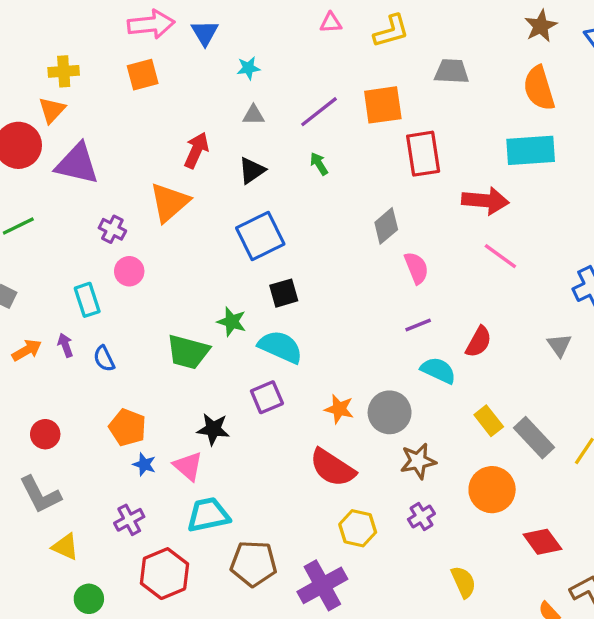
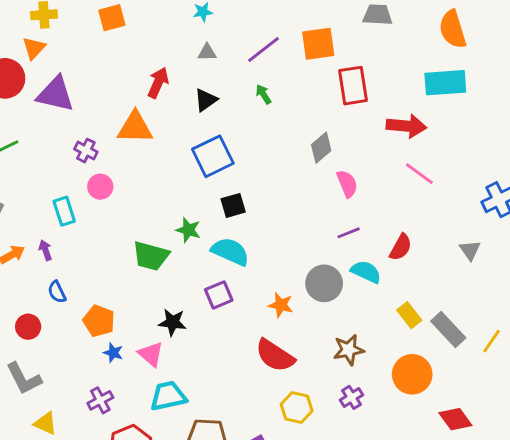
orange triangle: (170, 202) -> (135, 127), turned 42
blue semicircle: (104, 359) -> (57, 292), moved
gray circle: (390, 412) -> (324, 283), moved

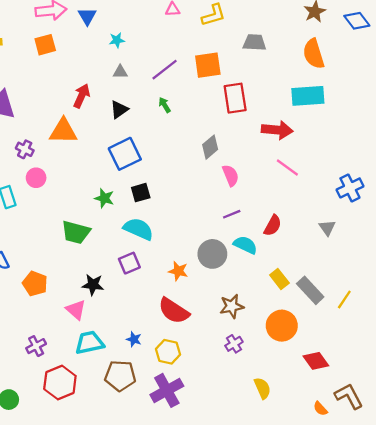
green star: (188, 230) -> (104, 198), moved
blue star: (113, 353) -> (134, 339), moved
yellow hexagon: (297, 408) -> (168, 352), moved

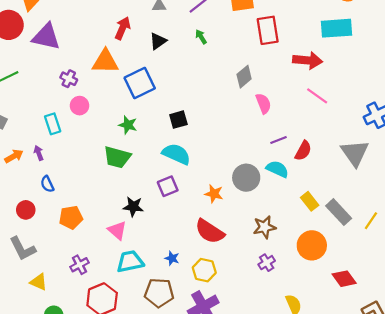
blue square: (125, 154) -> (140, 83), moved
green star: (104, 198) -> (128, 125), moved
purple line: (232, 214) -> (278, 140), moved
gray triangle: (327, 228) -> (355, 153), size x1.8
orange pentagon: (35, 284) -> (71, 217), moved, turned -30

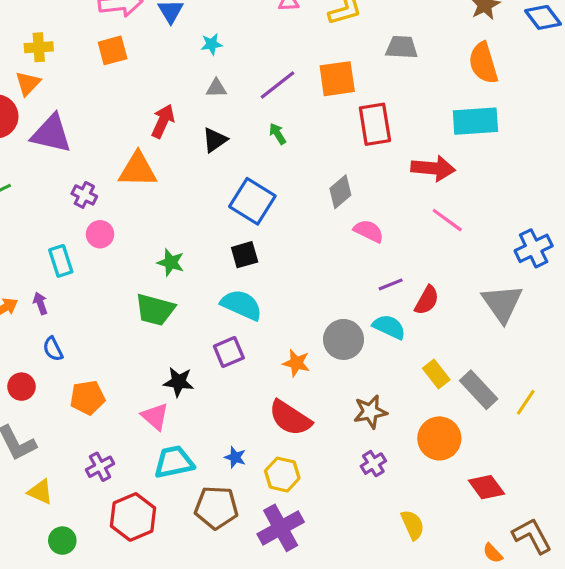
blue square: (140, 83) -> (252, 201), moved, turned -32
pink semicircle: (263, 103) -> (369, 231), turned -42

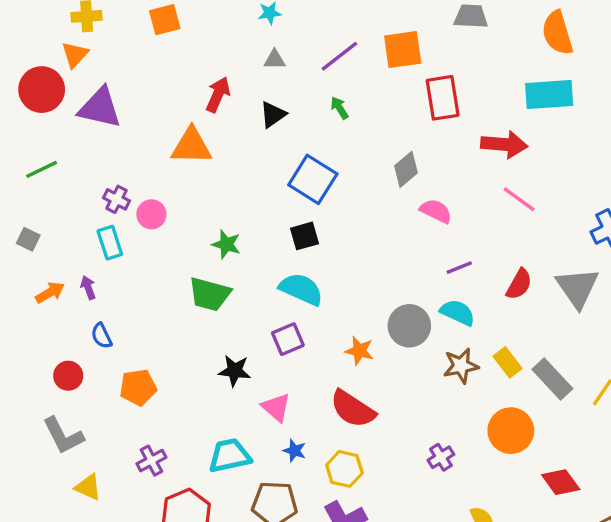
purple cross: (84, 195) -> (116, 199), moved
red semicircle: (427, 300) -> (519, 284), moved
brown star: (370, 412) -> (461, 366), moved
pink triangle: (155, 416) -> (276, 407), moved

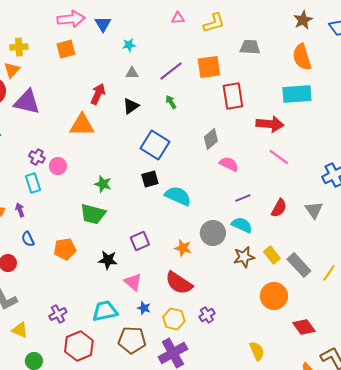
gray triangle: (577, 288) -> (314, 210), size x0.7
cyan semicircle: (301, 289) -> (178, 196), moved
orange pentagon: (138, 387) -> (65, 249), moved
purple cross: (441, 457) -> (207, 315), moved

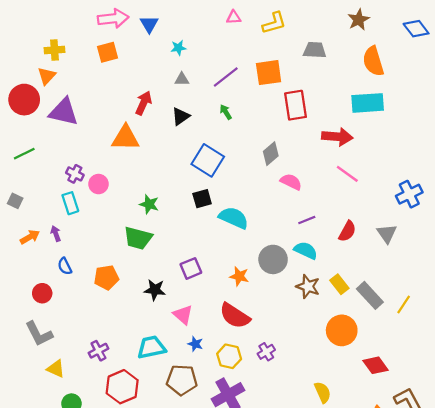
brown star: (303, 20) -> (359, 20), moved
brown star: (244, 257) -> (308, 286), turned 30

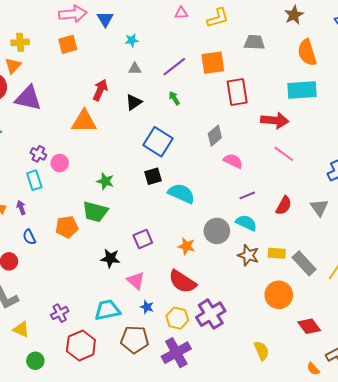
orange pentagon: (106, 277) -> (67, 227), moved
yellow rectangle: (339, 284) -> (277, 253), turned -48
purple cross: (266, 352) -> (211, 314), size x1.8

